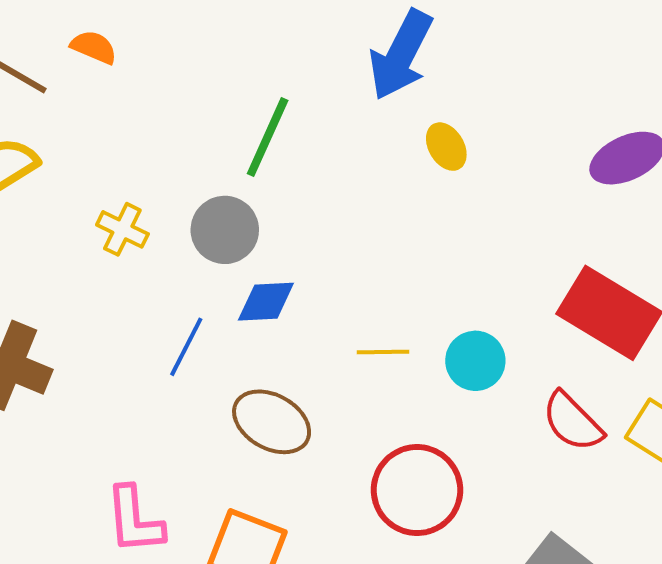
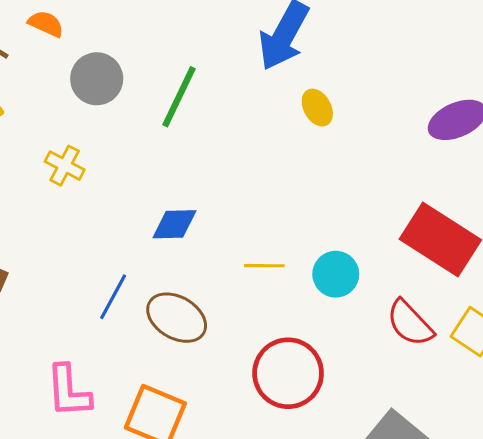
gray circle: (225, 230) -> (97, 79), moved
blue line: (186, 347) -> (113, 297), moved

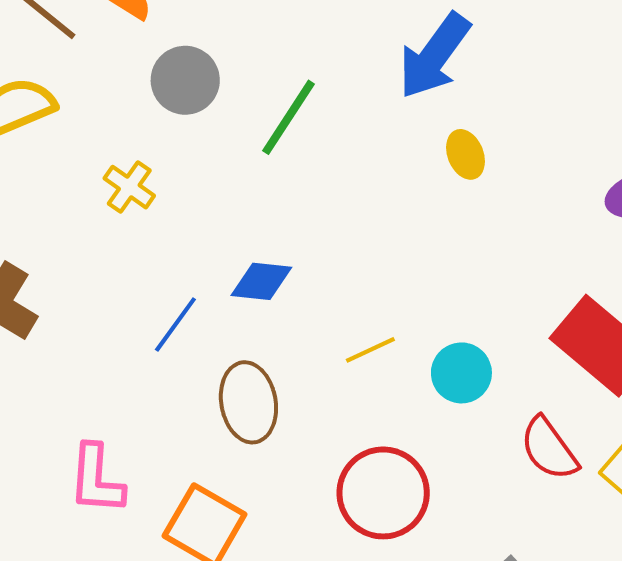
yellow line: (264, 266) -> (370, 350), turned -33
blue line: (113, 297) -> (175, 325), moved
brown ellipse: (177, 318) -> (248, 402), turned 42

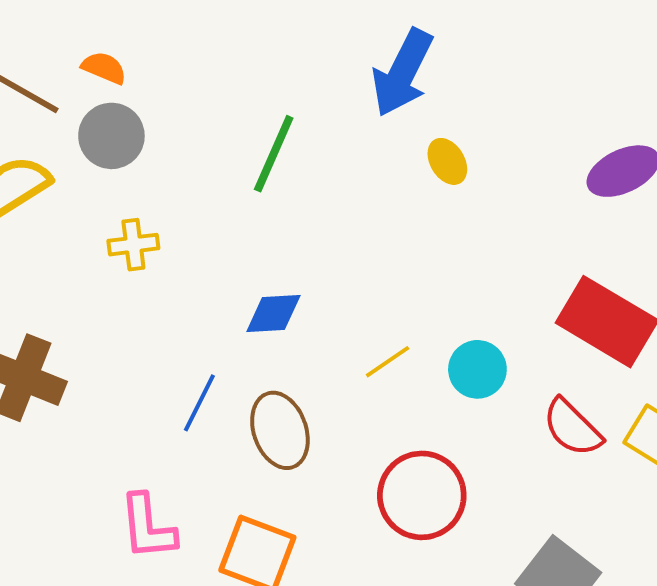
gray circle: (185, 80) -> (111, 136), moved
yellow cross: (129, 187) -> (133, 245), turned -33
blue line: (175, 325) -> (199, 403), moved

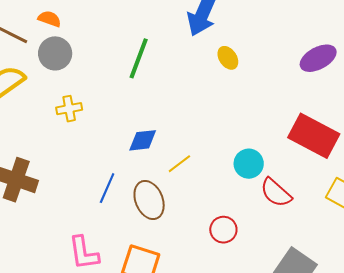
yellow line: (388, 362) -> (179, 164), moved
red semicircle: (572, 428) -> (276, 193), moved
red circle: (422, 495) -> (223, 230), size x0.6

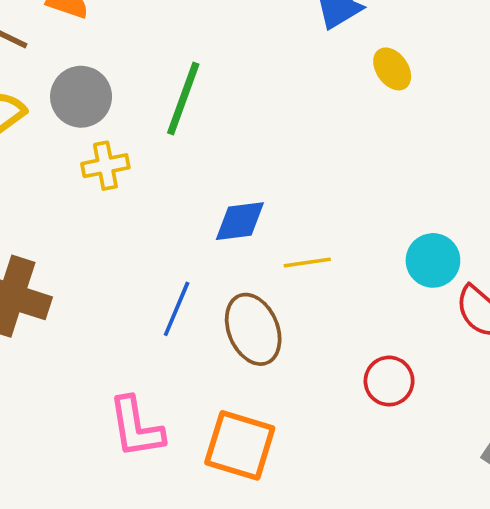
gray circle: (55, 53) -> (81, 97), moved
green line: (139, 58) -> (183, 99), moved
yellow line: (179, 164) -> (307, 263), turned 30

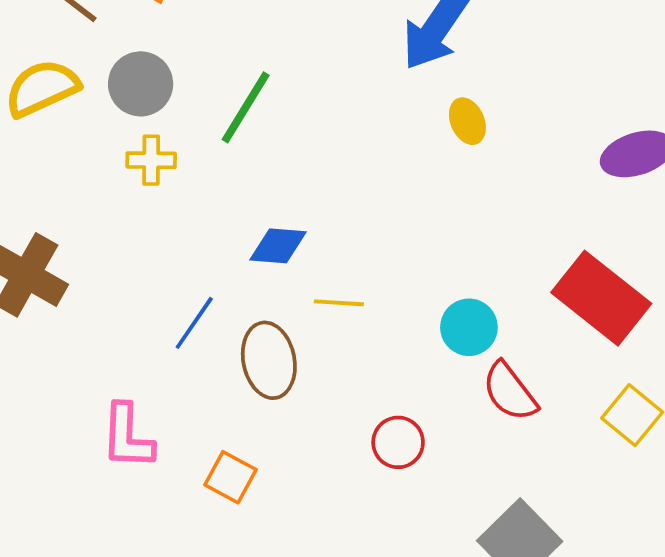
orange square: (240, 445) -> (231, 477), size x0.7

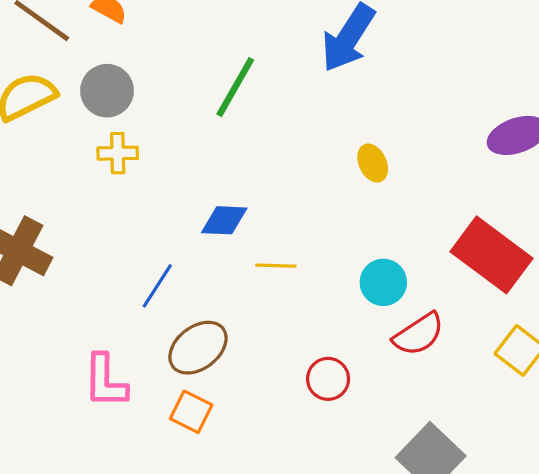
green line: (246, 107) -> (235, 87), moved
yellow ellipse: (467, 121) -> (373, 163), moved
brown ellipse: (269, 360) -> (198, 348), moved, turned 66
red semicircle: (510, 392) -> (419, 334), turned -84

